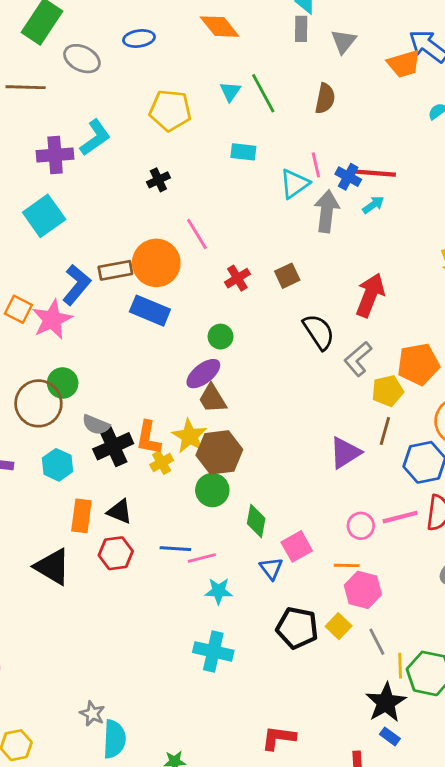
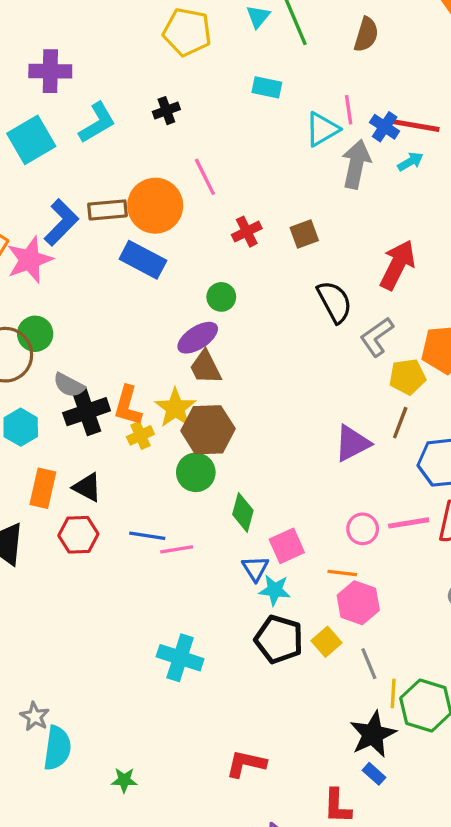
cyan L-shape: (95, 138) -> (97, 123), moved
cyan star: (219, 591) -> (275, 590), moved

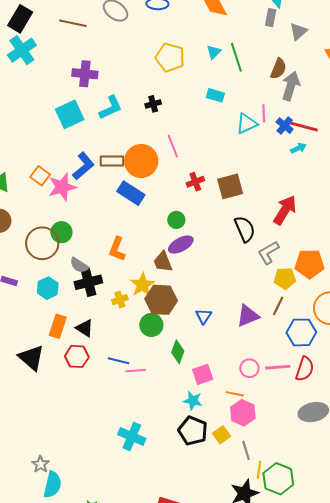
gray arrow: (356, 164) -> (291, 86), moved
brown square: (304, 234) -> (230, 186), size x1.5
purple ellipse: (198, 338) -> (181, 245), moved
orange L-shape: (128, 406) -> (117, 249), moved
blue triangle: (255, 568) -> (204, 316), moved

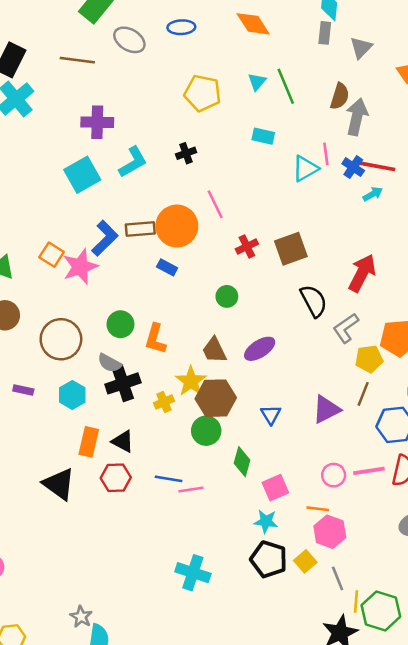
blue rectangle: (131, 193) -> (167, 267), size x0.6
green circle: (61, 232) -> (120, 324), moved
purple ellipse: (181, 245) -> (260, 349), moved

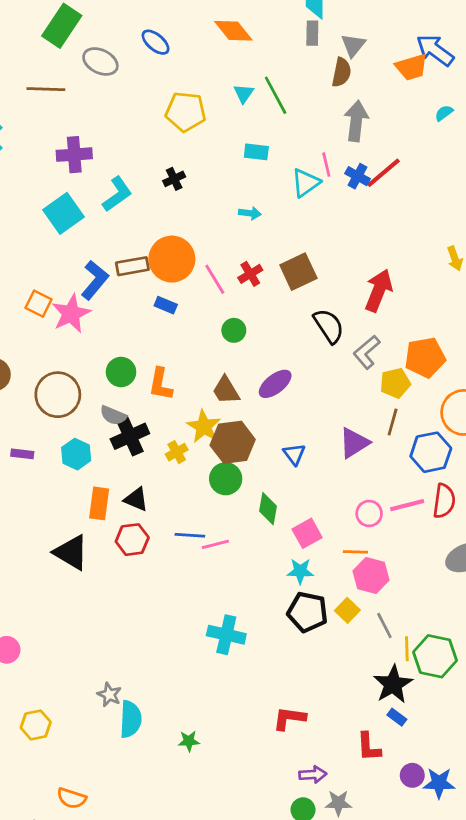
blue ellipse: (181, 27) -> (156, 42), turned 48
brown semicircle: (340, 96) -> (341, 72), moved
red line: (377, 166) -> (384, 173), turned -45
cyan arrow: (373, 194) -> (250, 213), moved, turned 42
pink line: (215, 204) -> (215, 279), moved

